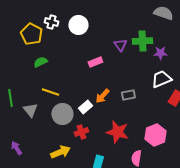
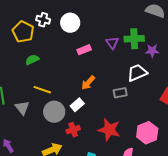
pink rectangle: (95, 62) -> (84, 50), moved
white trapezoid: (161, 79) -> (137, 73), moved
orange arrow: (102, 96) -> (88, 83), moved

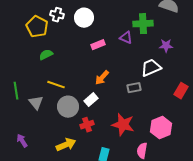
green cross: (134, 39) -> (143, 24), moved
purple triangle: (112, 43) -> (126, 38), turned -32

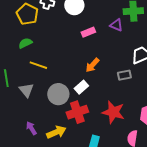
green semicircle: (46, 55) -> (25, 43), moved
yellow line: (56, 85) -> (38, 65), moved
red cross: (87, 125) -> (77, 112), size x1.5
purple arrow: (22, 141) -> (31, 128), moved

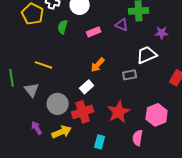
green semicircle: (25, 43) -> (63, 27), moved, turned -48
gray circle: (58, 94) -> (58, 104), moved
red star: (113, 112) -> (119, 112), turned 30

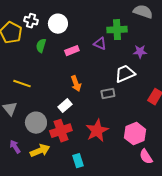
orange arrow: (98, 65) -> (76, 84), turned -63
pink semicircle: (138, 138) -> (146, 157), moved, turned -42
cyan rectangle: (100, 142) -> (78, 161), turned -32

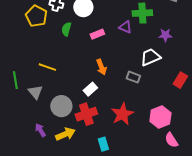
gray rectangle: (108, 94) -> (133, 77), turned 32

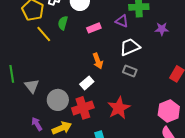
white trapezoid: (150, 57) -> (130, 47), moved
yellow line: (47, 67) -> (44, 34), moved, turned 30
pink hexagon: (160, 117) -> (169, 111), moved

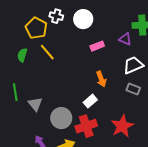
green semicircle: (63, 23) -> (22, 55), moved

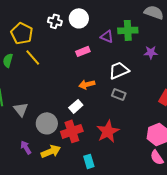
white cross: (56, 16) -> (55, 21), moved
white circle: (83, 19) -> (79, 18), moved
purple triangle: (125, 39) -> (107, 36), moved
orange arrow: (101, 79) -> (87, 84), turned 98

